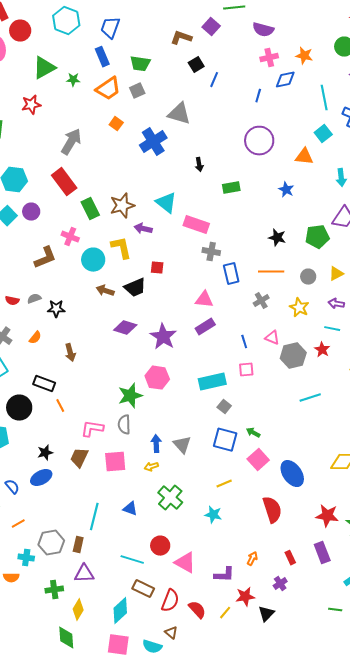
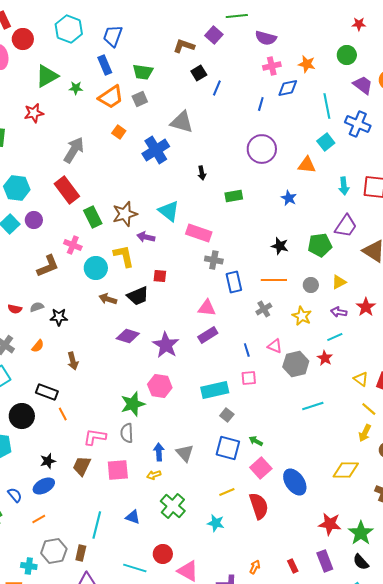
cyan line: (332, 329) -> (335, 337), turned -35
red semicircle: (272, 510) -> (259, 506), moved
orange line: (18, 524) -> (39, 519), moved

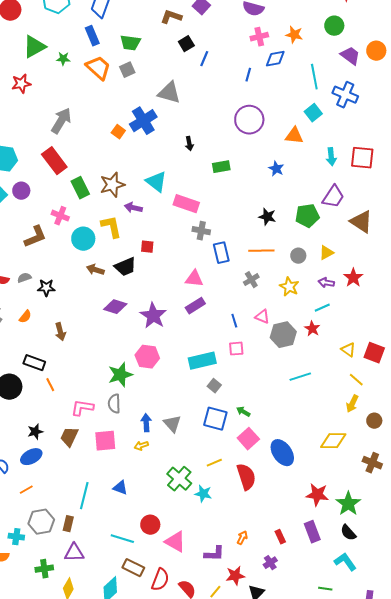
orange trapezoid: (111, 97) -> (98, 68), turned -104
orange square: (119, 132) -> (118, 132), moved
green cross: (173, 506) -> (179, 479), moved

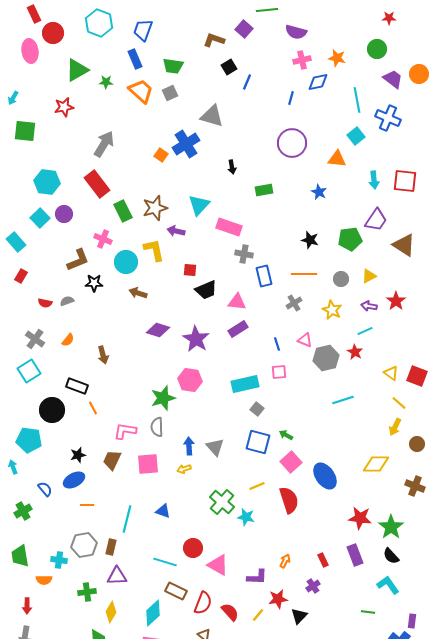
cyan triangle: (156, 182) -> (199, 205), turned 35
black trapezoid: (125, 267) -> (206, 290), moved
black star: (46, 288) -> (94, 283), moved
orange line: (26, 490) -> (87, 505), moved, turned 32

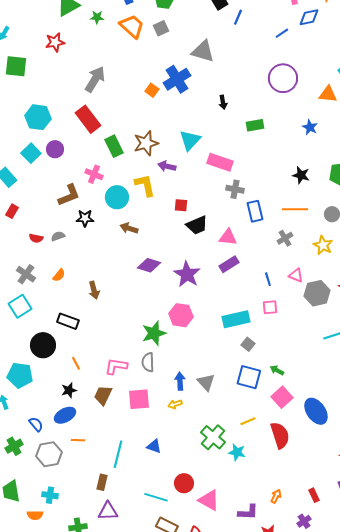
blue line: (291, 98) -> (282, 33), turned 40
orange line: (93, 408) -> (76, 363), moved
gray hexagon: (84, 545) -> (49, 454), moved

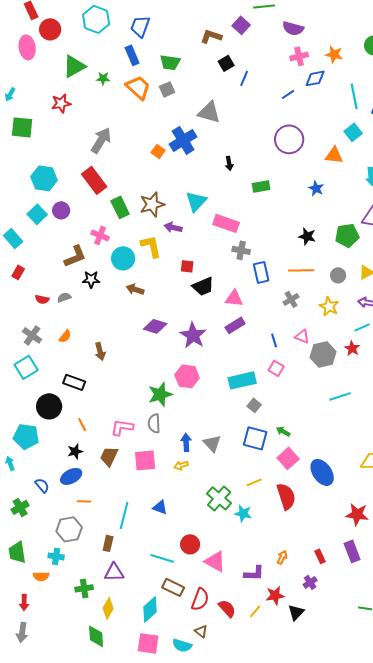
pink square: (270, 307) -> (276, 368), turned 35
gray hexagon: (49, 454) -> (69, 529), moved

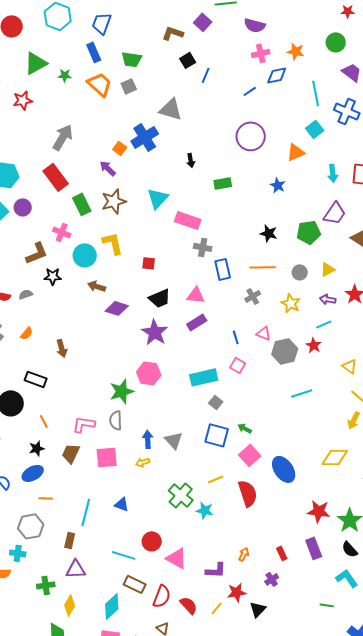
orange triangle: (334, 155) -> (296, 152), turned -30
purple arrow: (173, 227) -> (108, 168), moved, turned 30
black trapezoid: (203, 286) -> (160, 298), moved
purple diamond: (155, 326) -> (117, 308), moved

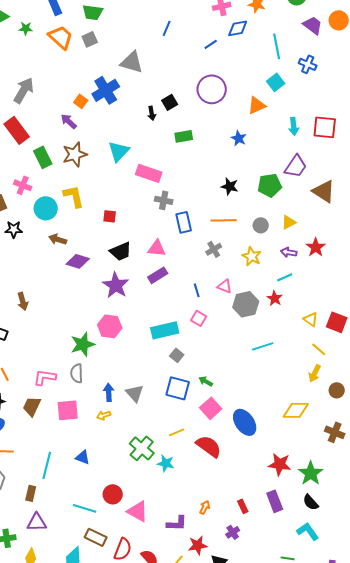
black square: (188, 60) -> (170, 102), moved
blue cross: (347, 111) -> (308, 64), size x0.7
red semicircle: (248, 493) -> (209, 446), turned -36

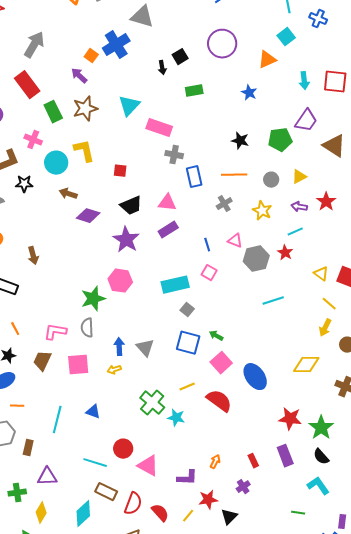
brown rectangle: (31, 493) -> (28, 448), moved

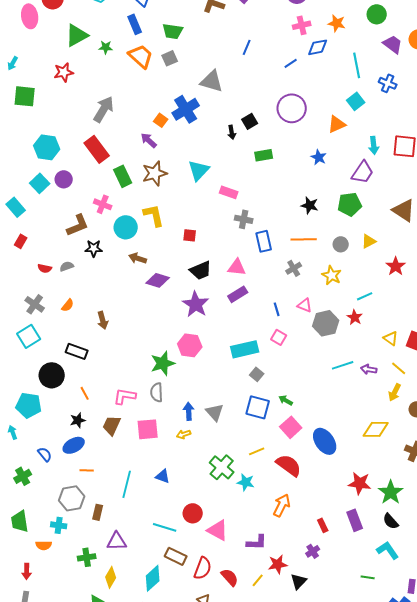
purple trapezoid: (306, 121) -> (363, 172), moved
pink rectangle: (159, 128) -> (229, 192), size x0.7
purple arrow: (299, 207) -> (369, 369), moved
orange arrow: (215, 462) -> (282, 505), moved, size x1.6

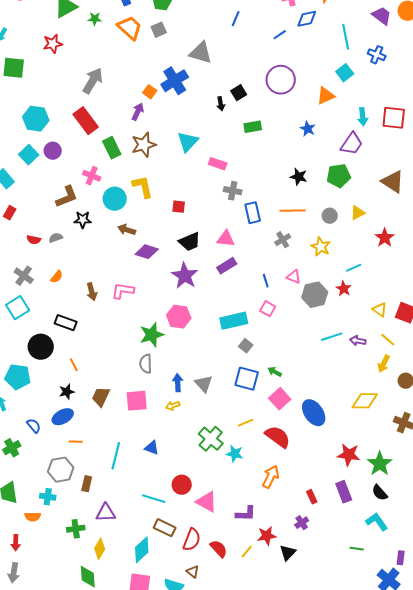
purple arrow: (149, 140) -> (138, 112), turned 72
pink L-shape: (125, 396) -> (123, 291), moved

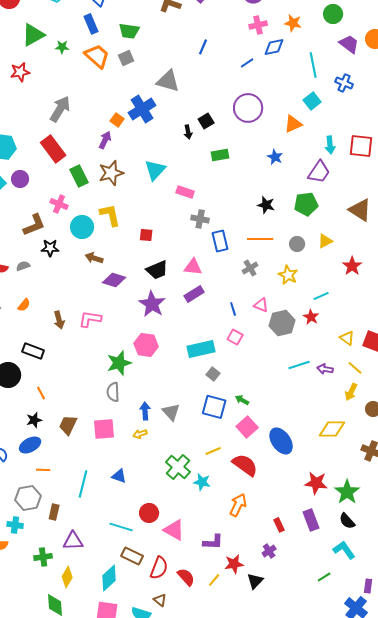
green line: (357, 549) -> (324, 577), turned -40

